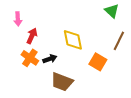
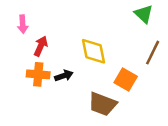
orange cross: (30, 58) -> (38, 74), turned -30
brown trapezoid: (62, 82) -> (102, 104), moved

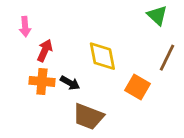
black arrow: (64, 76) -> (70, 83), turned 48
brown trapezoid: (102, 104) -> (88, 117), moved

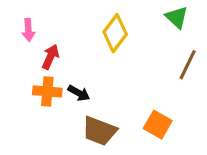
yellow diamond: (102, 56) -> (115, 33), moved, turned 48
orange square: (137, 87) -> (158, 125), moved

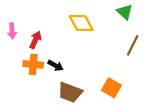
pink arrow: (28, 30) -> (12, 31), moved
yellow diamond: (115, 33) -> (81, 23), turned -65

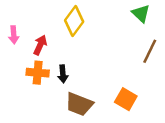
yellow diamond: (81, 23) -> (74, 21), moved, turned 65
black arrow: (56, 66) -> (63, 74), turned 56

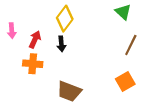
black arrow: (63, 74) -> (61, 44), moved
orange square: (126, 99) -> (125, 81), moved, turned 30

